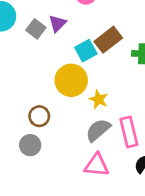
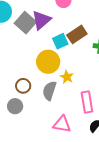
purple triangle: (57, 23) -> (41, 20), size x1.5
gray square: (36, 29) -> (25, 23), size x1.5
gray semicircle: (98, 130) -> (49, 91), moved, turned -36

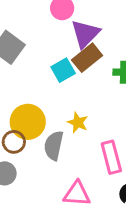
purple triangle: (41, 20) -> (85, 34), moved
yellow circle: (48, 62) -> (28, 122), moved

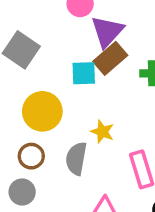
cyan square: (63, 70) -> (84, 73), turned 30
yellow circle: (28, 122) -> (42, 111), moved

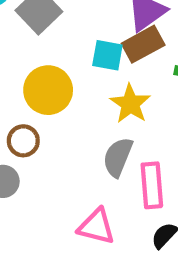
yellow star: (102, 132) -> (130, 104), moved, size x1.4
gray semicircle: (76, 159) -> (118, 157), moved

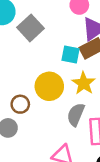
yellow circle: (48, 90) -> (49, 86), moved

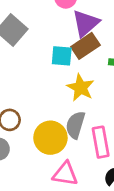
yellow circle: (49, 86) -> (50, 138), moved

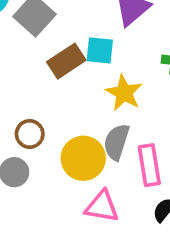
brown rectangle: (85, 46) -> (66, 61), moved

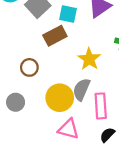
cyan square: (100, 50) -> (68, 14), moved
brown circle: (30, 134) -> (29, 67), moved

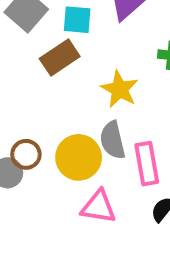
brown circle: (29, 67) -> (26, 154), moved
gray semicircle: (82, 89) -> (113, 140), turned -30

